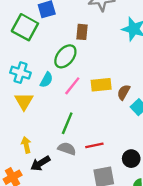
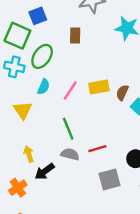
green ellipse: (65, 56) -> (42, 56), moved
cyan cross: (20, 73) -> (14, 67), moved
green line: (67, 123) -> (68, 129), turned -40

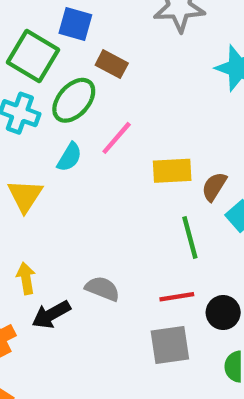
blue square: (38, 16) -> (75, 24), turned 30
brown rectangle: (75, 36) -> (112, 64), moved, turned -70
pink line: (70, 91) -> (117, 138), moved
green line: (68, 129) -> (190, 238), moved
red line: (97, 149) -> (177, 297), moved

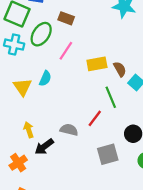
brown rectangle: (112, 64) -> (66, 18), moved
cyan semicircle: (69, 157) -> (45, 78), moved
brown semicircle: (214, 187) -> (120, 69), turned 126
red line: (177, 297) -> (95, 118), moved, turned -36

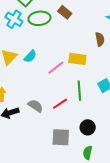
green ellipse: (41, 34) -> (39, 18), turned 30
pink line: (66, 51) -> (56, 68), moved
brown semicircle: (120, 69) -> (100, 39), moved

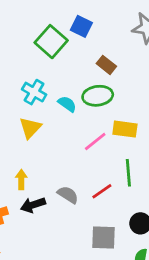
green ellipse: (39, 18) -> (98, 96), moved
cyan cross: (14, 19) -> (34, 92), moved
cyan semicircle: (30, 56) -> (67, 104), moved, turned -96

